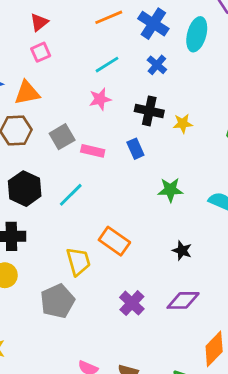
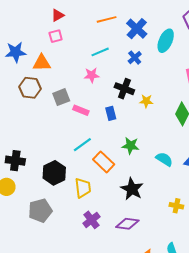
black hexagon: (25, 189) -> (54, 173), moved
cyan line: (71, 195) -> (82, 145), moved
orange rectangle: (114, 241) -> (104, 162), moved
black star: (182, 251) -> (132, 189), size x1.6
yellow trapezoid: (78, 262) -> (83, 188), moved

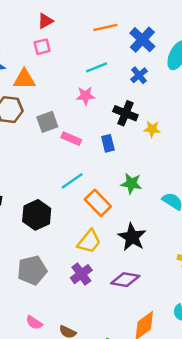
yellow trapezoid: (83, 188) -> (89, 241), moved, turned 45
gray pentagon: (40, 211) -> (32, 270), moved

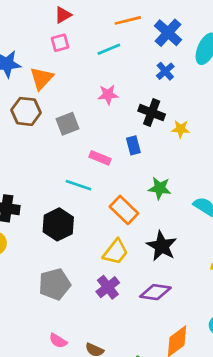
cyan line: (97, 67) -> (109, 49), moved
orange triangle: (24, 79) -> (42, 78), turned -45
pink rectangle: (71, 139) -> (100, 158), moved
cyan line: (72, 181) -> (78, 185), moved, turned 55

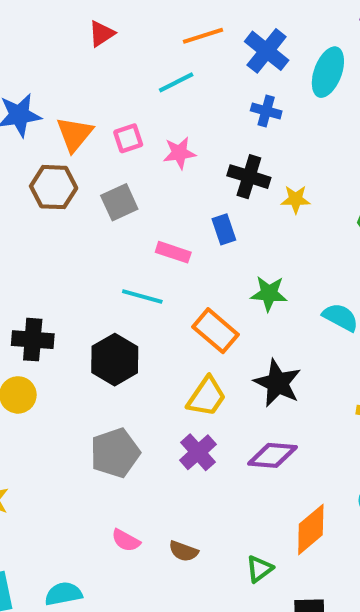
pink square: (60, 43) -> (128, 138), moved
blue cross: (165, 71) -> (266, 111), turned -30

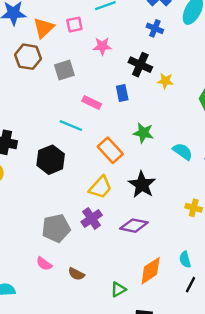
pink square: (128, 138) -> (74, 25), moved
gray pentagon: (115, 453) -> (56, 228), moved

